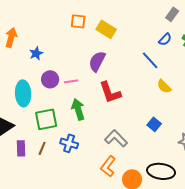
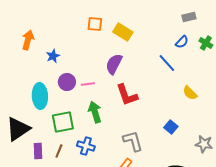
gray rectangle: (172, 14) -> (189, 17), turned 40
yellow semicircle: (164, 86) -> (190, 93), moved
gray L-shape: (116, 138) -> (133, 141), turned 30

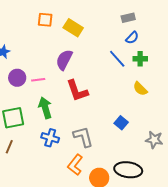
gray rectangle: (189, 17) -> (128, 18), moved
green cross: (206, 43) -> (140, 59), moved, turned -32
blue cross: (86, 146) -> (50, 138), moved

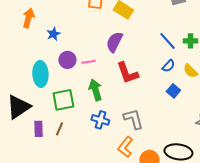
blue semicircle: (132, 38) -> (168, 66), moved
blue square: (121, 123) -> (173, 91), moved

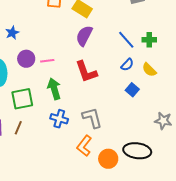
purple semicircle: (114, 42) -> (84, 36), moved

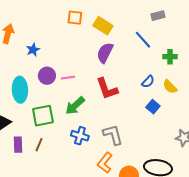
blue line: (126, 40) -> (143, 40), moved
green arrow: (54, 89) -> (75, 106), turned -115

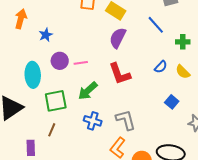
blue square: (153, 107) -> (172, 102), moved
purple rectangle: (18, 145) -> (31, 148), moved

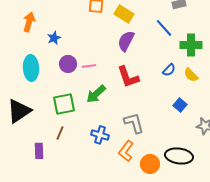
green cross: (183, 42) -> (191, 45), size x1.5
cyan ellipse: (33, 75) -> (31, 68), moved
blue cross: (93, 121) -> (100, 135), moved

